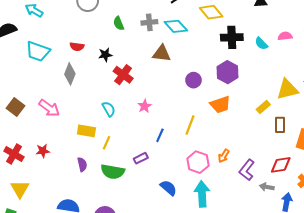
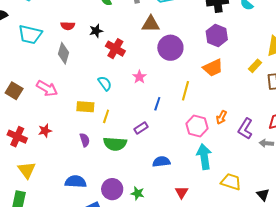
purple circle: (194, 80) -> (170, 48), moved, size x1.6
blue semicircle: (168, 188) -> (161, 162), moved, turned -42

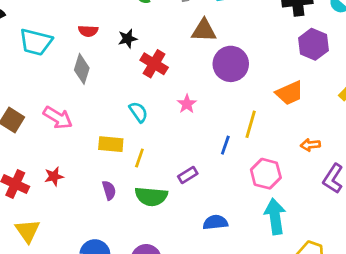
purple hexagon: (217, 35) -> (313, 44), moved
blue line: (157, 104) -> (225, 145), moved
orange arrow: (221, 117) -> (310, 145), moved, turned 56

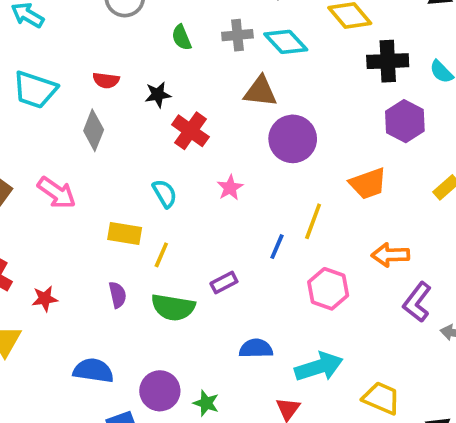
orange arrow: (310, 145) -> (390, 255), size x1.4
red star: (54, 176) -> (45, 299), moved
cyan arrow: (275, 216) -> (319, 367), moved, turned 76

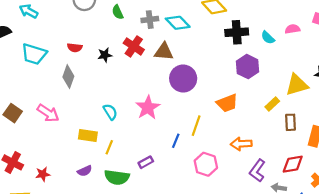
green semicircle: (182, 37) -> (118, 12), moved
red cross: (190, 131) -> (134, 46), moved
pink star: (230, 188) -> (148, 108), size x1.6
purple semicircle: (118, 295) -> (85, 171), turned 80

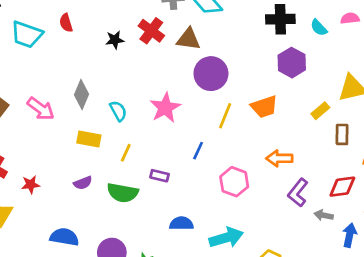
red semicircle: (75, 48) -> (66, 23), moved, turned 64
gray diamond: (68, 77) -> (82, 94), moved
yellow line: (196, 126) -> (225, 116), moved
yellow line: (109, 147) -> (126, 153), moved
purple rectangle: (146, 162) -> (159, 176), turned 40

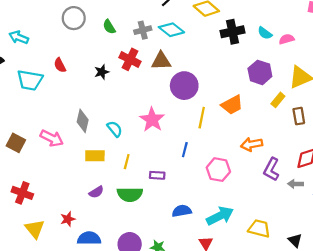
pink semicircle: (350, 18) -> (287, 39), moved
purple hexagon: (292, 63) -> (260, 72), moved
red star: (31, 185) -> (68, 219), moved

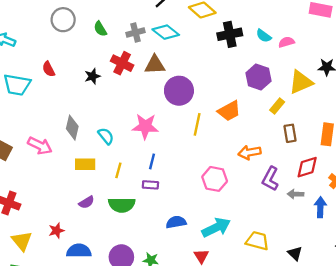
brown rectangle: (299, 116) -> (290, 133), moved
pink star: (152, 120) -> (145, 126), turned -30
blue line: (185, 150) -> (152, 161), moved

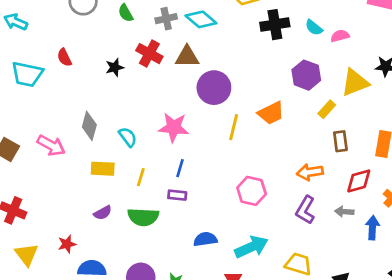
orange arrow: (250, 152) -> (310, 172), moved
purple L-shape: (270, 179) -> (305, 210), moved

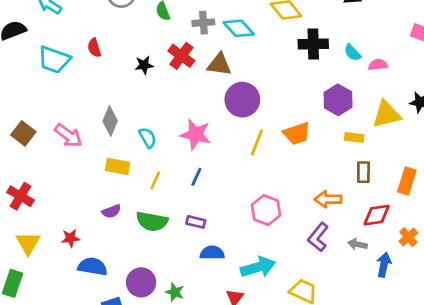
yellow rectangle: (327, 109) -> (354, 138), turned 48
purple rectangle: (177, 195) -> (196, 222), moved

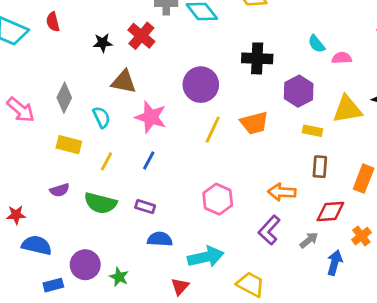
black cross: (313, 44) -> (257, 58), moved
brown triangle: (219, 64) -> (124, 82), moved
gray arrow: (357, 244) -> (309, 240), turned 126

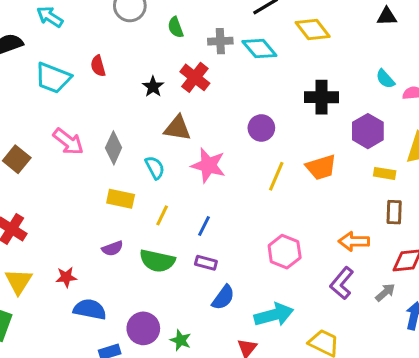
black star: (103, 43) -> (153, 87), turned -30
purple circle: (201, 85) -> (261, 128), size x0.7
pink arrow: (21, 110) -> (68, 142), moved
blue line: (149, 161) -> (204, 226), moved
blue semicircle: (160, 239) -> (223, 298), turned 125

